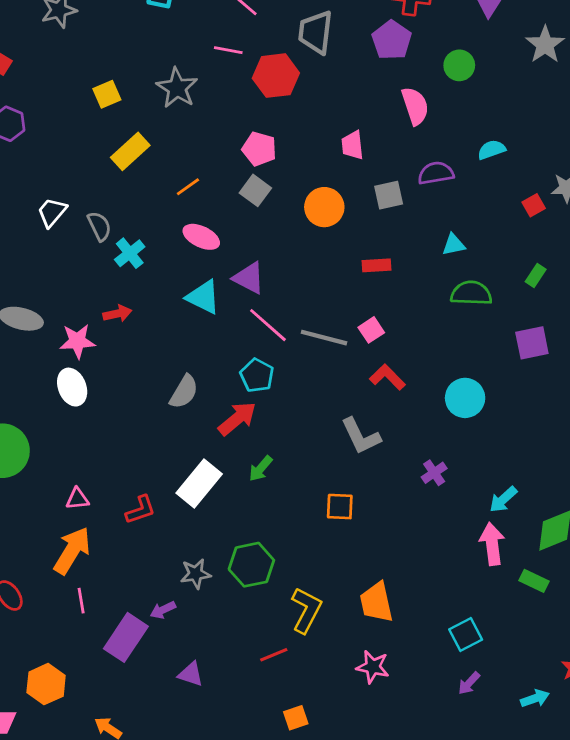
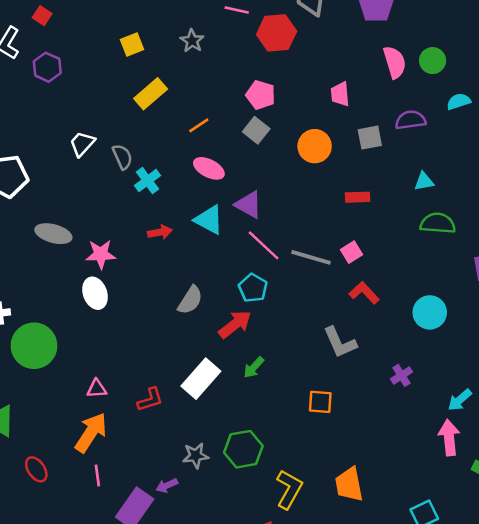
green circle: (459, 65) -> (433, 61), moved
gray star: (177, 88) -> (192, 41), size x0.7
red arrow: (117, 314) -> (160, 232), moved

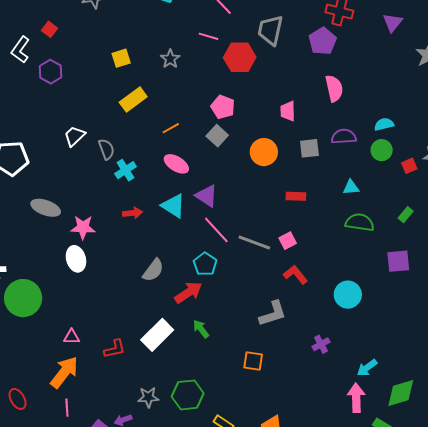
green circle: (433, 61) -> (382, 150), moved
gray L-shape: (340, 342) -> (273, 314), turned -88
green arrow: (254, 367) -> (201, 329), turned 96

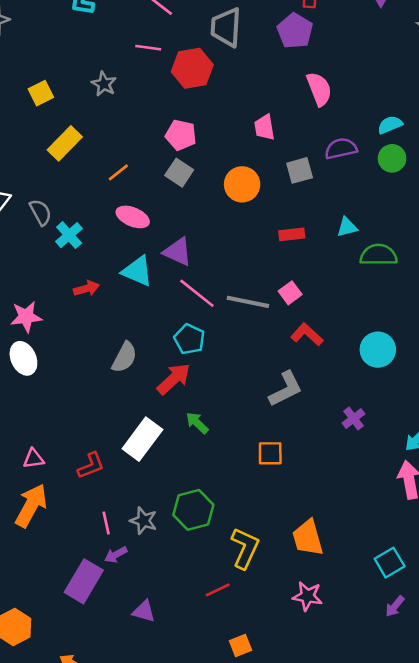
cyan triangle: (351, 187) -> (347, 227), moved
gray star: (148, 397) -> (143, 521), turned 30
pink line: (67, 408) -> (106, 523), moved

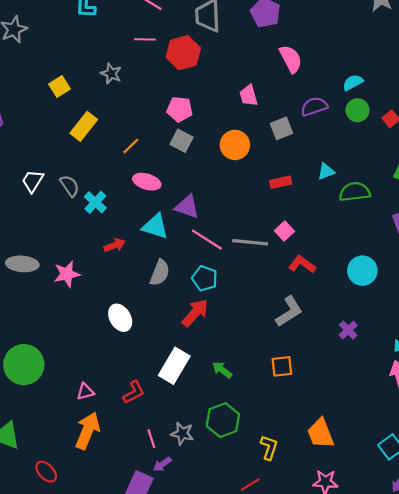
gray semicircle: (124, 357) -> (160, 273), moved
white ellipse: (23, 358) -> (120, 318), moved
green arrow: (197, 423) -> (222, 370), moved
yellow L-shape: (245, 548) -> (269, 447), size x0.7

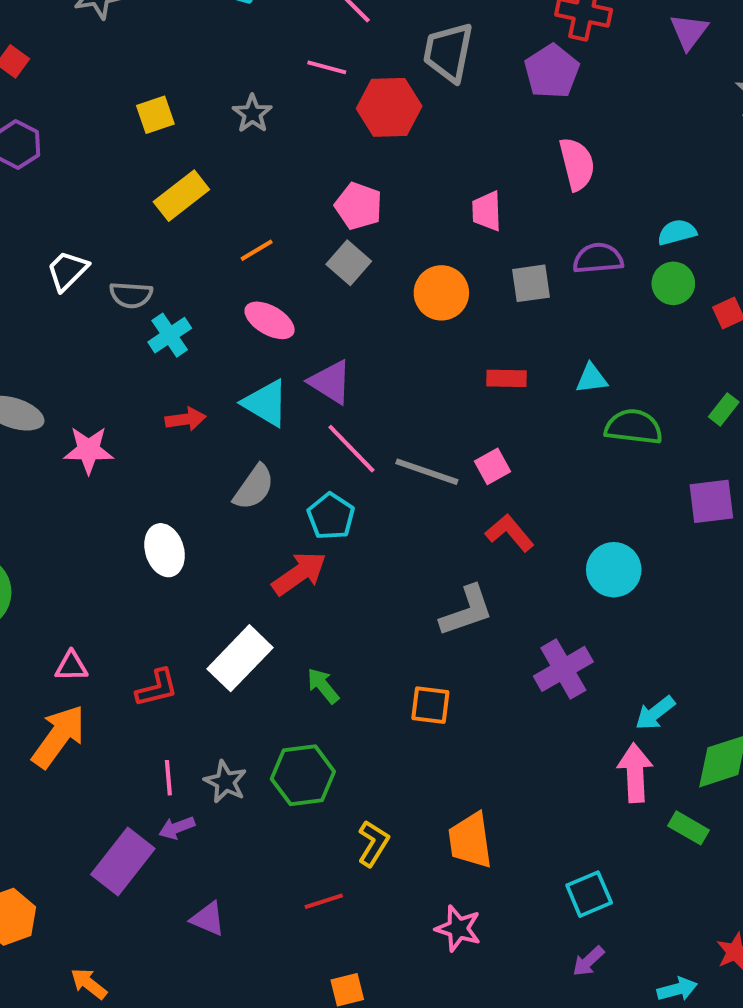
gray semicircle: (70, 186) -> (131, 295), turned 115
purple cross: (348, 330) -> (563, 669), size x1.6

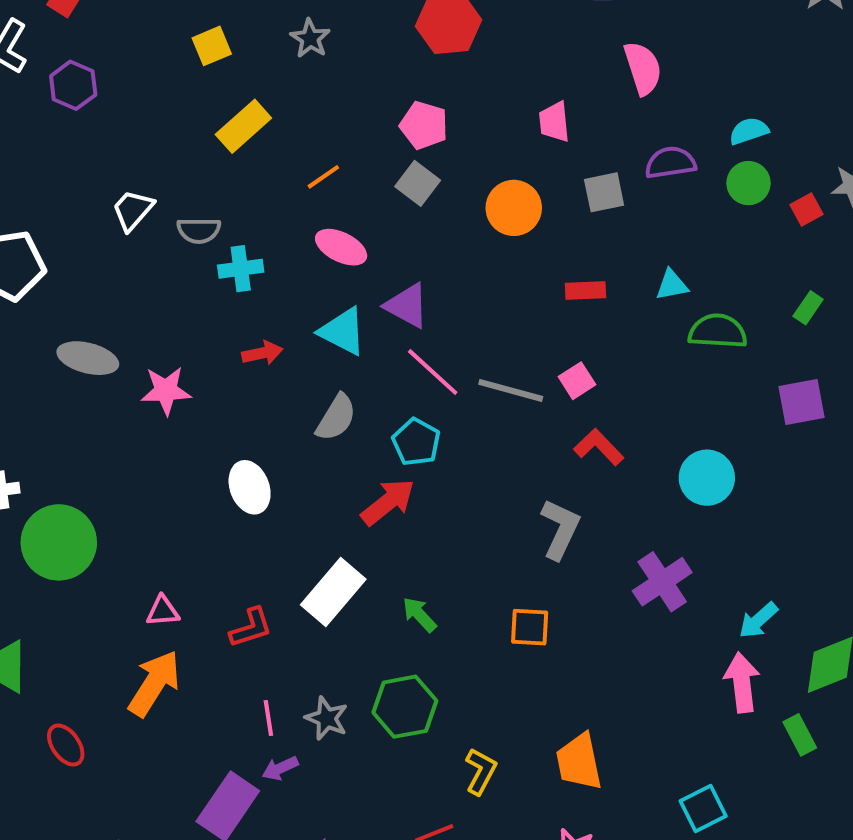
cyan cross: (170, 335) -> (241, 269), turned 30
gray L-shape: (467, 611) -> (560, 529), turned -42
green rectangle: (689, 828) -> (800, 735), turned 36

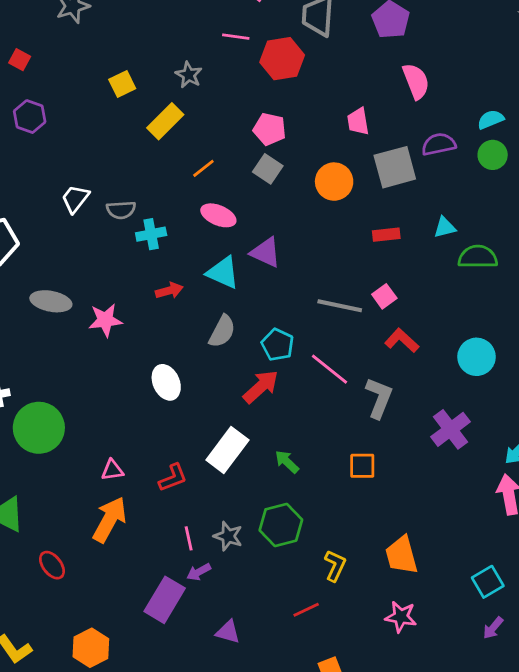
yellow rectangle: (243, 126) -> (165, 121), moved
gray square: (604, 192) -> (395, 167), size x1.5
pink line: (433, 372) -> (330, 369), moved

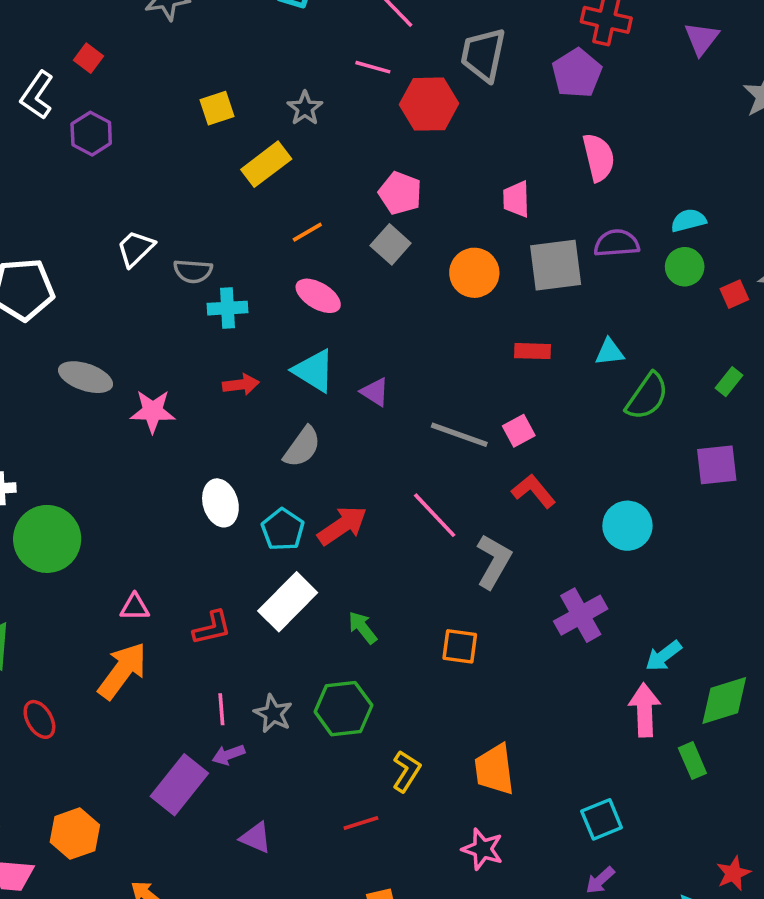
purple triangle: (266, 252) -> (375, 392), moved, size x0.7
green semicircle: (478, 257) -> (647, 396), turned 117
cyan pentagon: (278, 345) -> (283, 530), moved

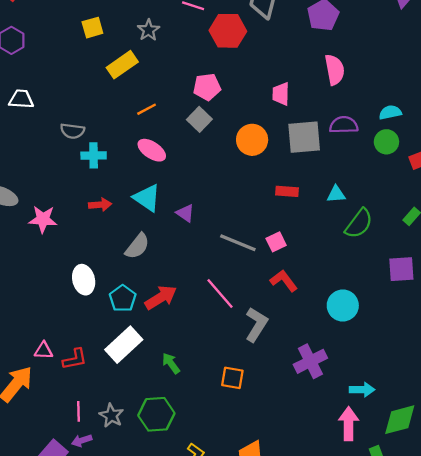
pink pentagon: (400, 193) -> (207, 87), turned -30
white trapezoid: (136, 248) -> (21, 99), moved, turned 45
pink triangle: (135, 607) -> (44, 351), moved
cyan arrow: (663, 656) -> (362, 390), turned -145

